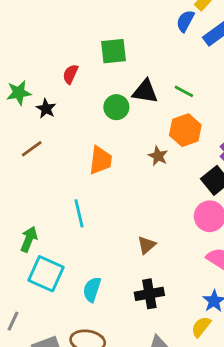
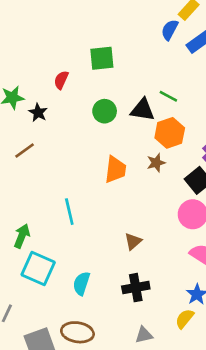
black triangle: (145, 91) -> (143, 110), moved
brown star: (158, 156) -> (156, 163), moved, turned 30
orange trapezoid: (101, 160) -> (115, 170), moved

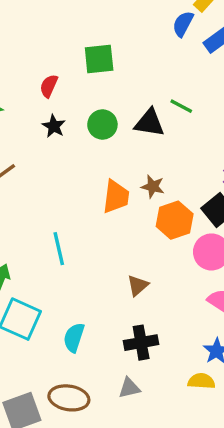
black star: (38, 113) -> (54, 126), moved
orange hexagon: (170, 133) -> (175, 220), moved
brown star: (156, 163) -> (153, 187), moved, turned 30
yellow semicircle: (185, 319) -> (201, 381), turned 55
gray triangle: (144, 335) -> (129, 388), moved

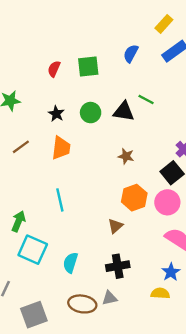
blue semicircle: (183, 24) -> (131, 53), moved
red semicircle: (49, 86) -> (54, 69), moved
orange trapezoid: (116, 197) -> (61, 148), moved
orange hexagon: (175, 220) -> (134, 198), moved
brown ellipse: (69, 398) -> (82, 304), moved

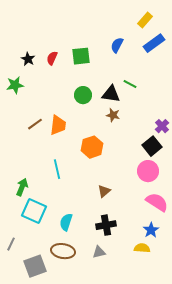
black star: (56, 114) -> (28, 59), moved
brown line: (21, 147) -> (35, 124), moved
brown star: (126, 156) -> (113, 115), moved
orange hexagon: (134, 198) -> (92, 147), moved
brown ellipse: (82, 304) -> (63, 251), moved

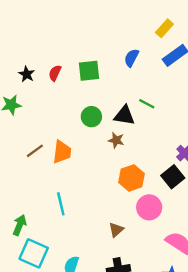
brown star: (113, 115) -> (116, 140), moved
orange hexagon: (92, 147) -> (131, 178), moved
pink circle: (148, 171) -> (149, 207), moved

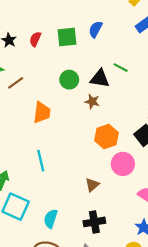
blue semicircle: (131, 58) -> (95, 29), moved
brown line: (35, 151) -> (16, 83), moved

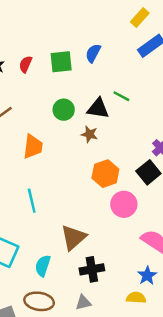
brown triangle: (92, 185) -> (73, 237), moved, size x1.6

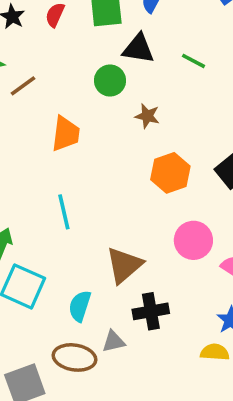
black triangle: (98, 108) -> (138, 49), moved
pink circle: (124, 204) -> (193, 240), moved
gray triangle: (83, 303) -> (114, 342), moved

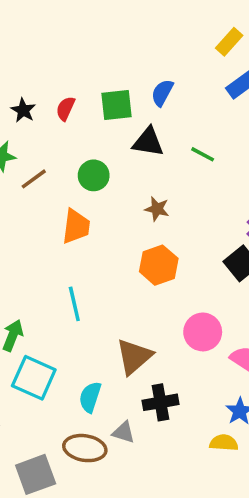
green circle: (110, 81) -> (94, 175), moved
orange hexagon: (170, 173) -> (159, 265), moved
gray triangle: (114, 342) -> (124, 432), turned 30

